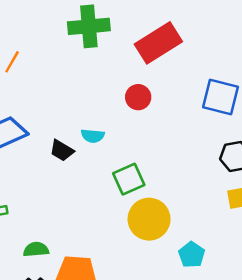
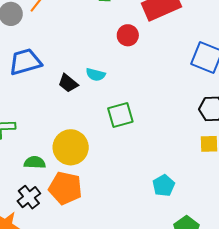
red circle: (138, 97) -> (128, 35), moved
yellow circle: (149, 219) -> (71, 147), moved

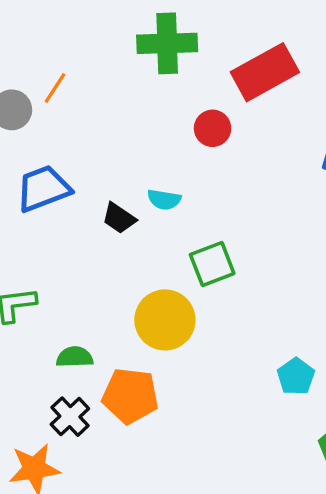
yellow circle: (71, 147) -> (165, 320), moved

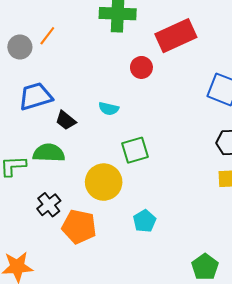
black trapezoid: (119, 218) -> (66, 120), moved
green semicircle: (75, 357) -> (49, 153), moved, size x1.4
cyan pentagon: (296, 376) -> (145, 221), moved
black cross: (70, 417) -> (49, 205), moved

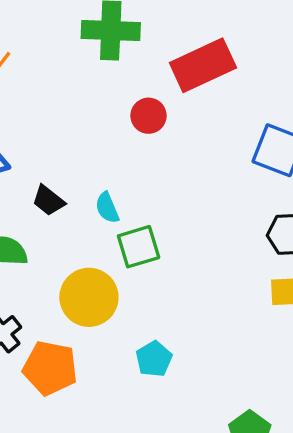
cyan semicircle: (109, 109) -> (107, 208), moved, turned 54
black trapezoid: (66, 120) -> (48, 201), moved

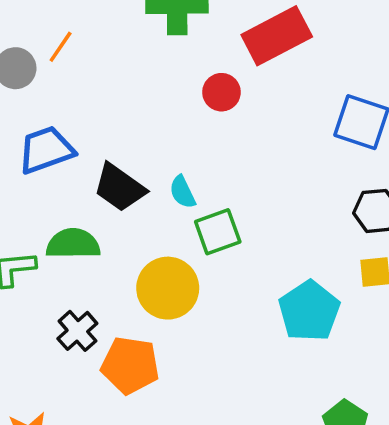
black trapezoid: (48, 201) -> (120, 187), size x1.5
cyan pentagon: (154, 359) -> (309, 311), moved, size x1.6

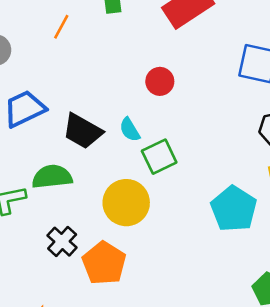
orange line: (61, 47) -> (61, 27), moved
red circle: (221, 92) -> (160, 81), moved
orange pentagon: (130, 365) -> (104, 263), turned 30

